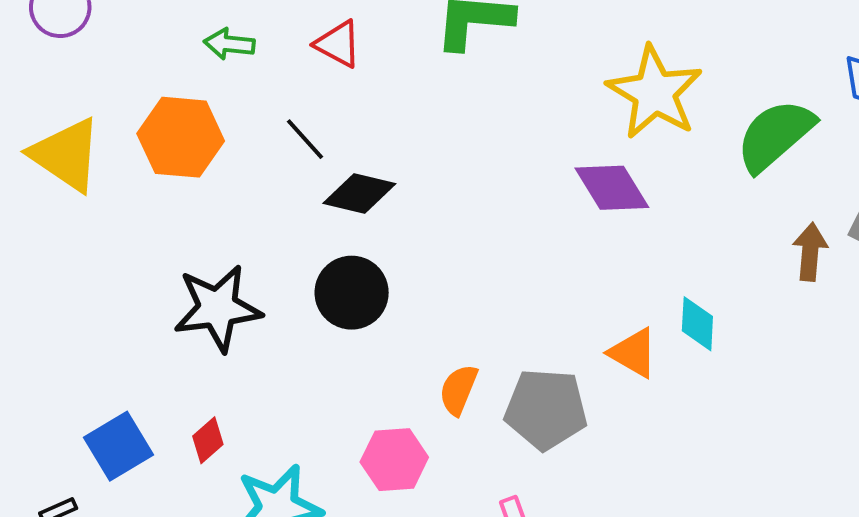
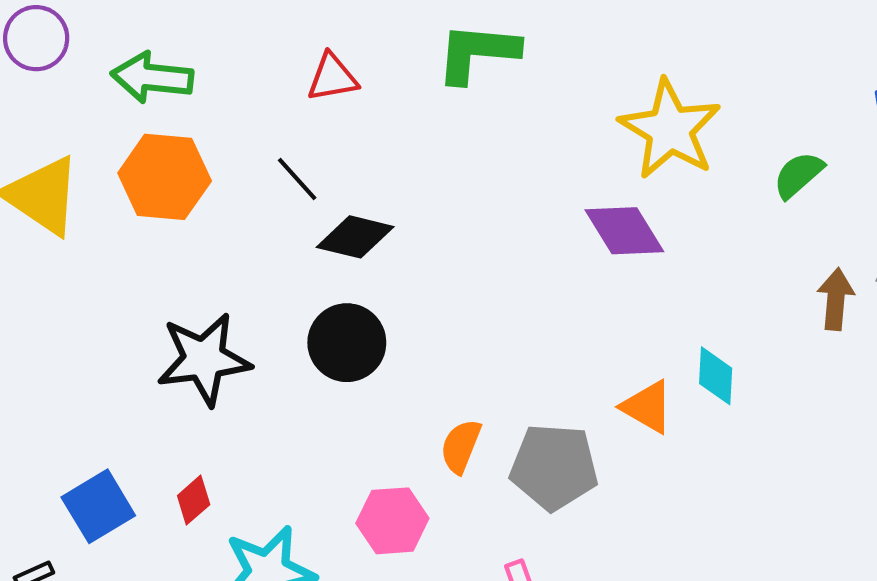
green arrow: (229, 44) -> (152, 77), moved, size x1.5
red triangle: (338, 44) -> (332, 77), turned -38
green semicircle: (775, 135) -> (798, 175), size x0.6

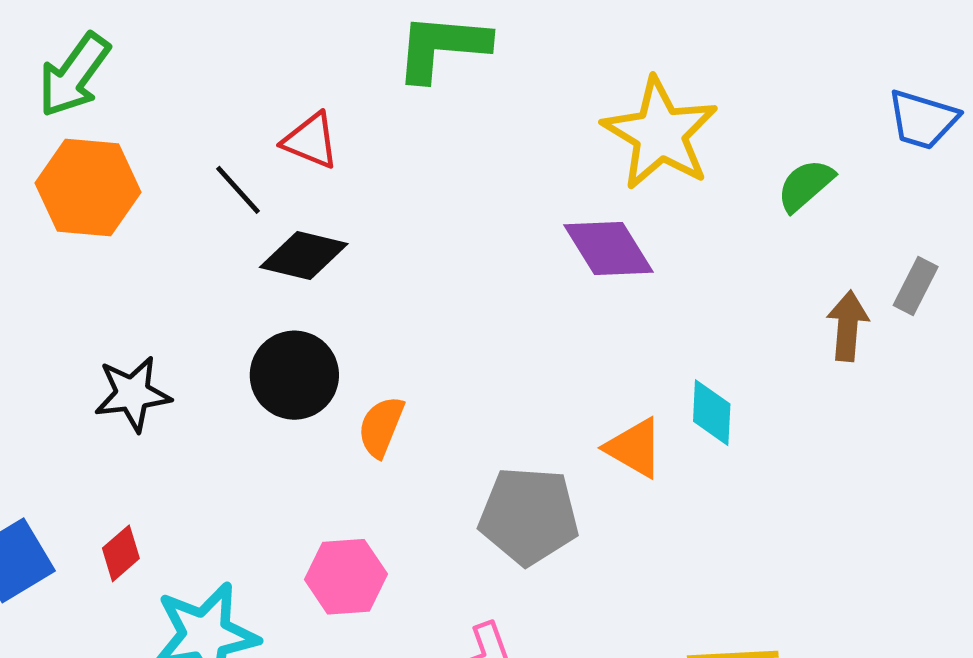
green arrow: (152, 77) -> (74, 75), turned -60
red triangle: (332, 77) -> (311, 141), moved, turned 32
black star: (204, 359) -> (133, 394), size x0.7
orange semicircle: (461, 446) -> (381, 427), moved

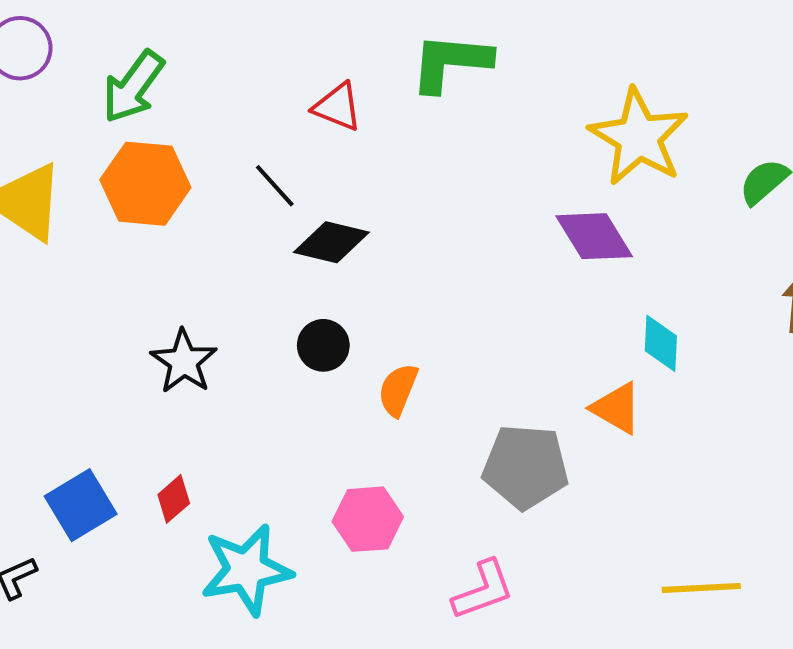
red triangle: (311, 141) -> (337, 107), moved
black circle: (294, 375) -> (323, 345), size x0.7
black star: (133, 394) -> (184, 362), turned -30
cyan diamond: (712, 413) -> (661, 343), moved

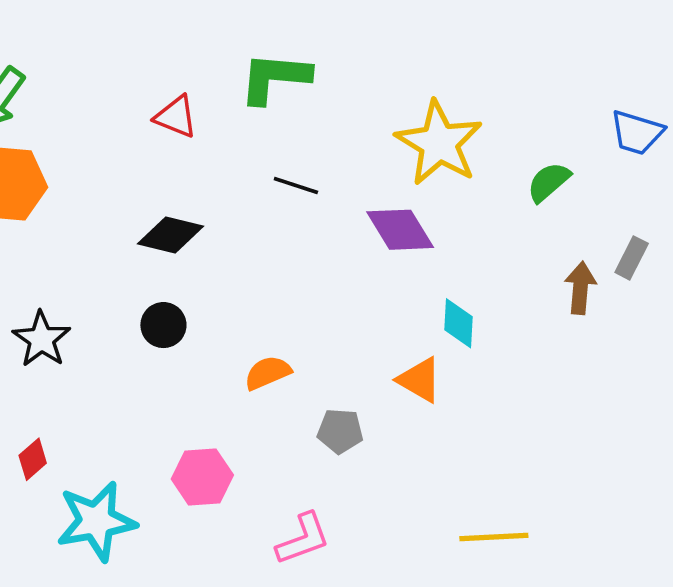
black line: (275, 186) -> (296, 185), moved, turned -30
orange semicircle: (398, 390) -> (268, 373), moved, turned 45
gray pentagon: (525, 467) -> (340, 431), size x0.6

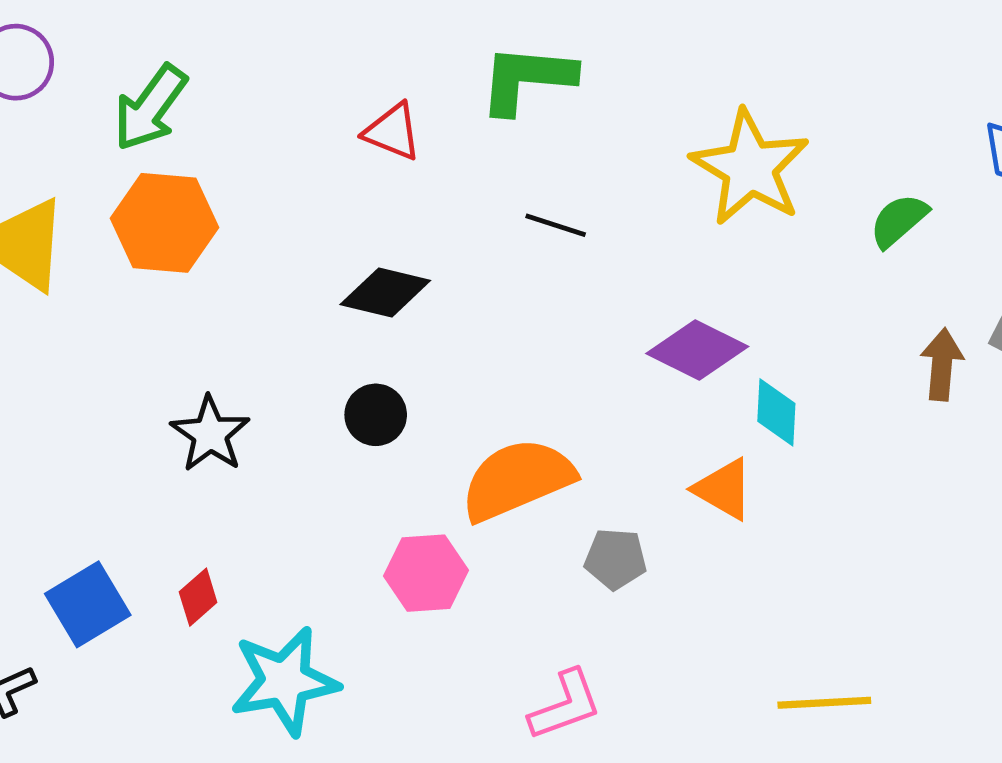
purple diamond: (400, 230) -> (697, 350), moved, turned -32
orange semicircle: (268, 373) -> (517, 480), size x1.8
pink hexagon: (202, 477) -> (426, 573), moved

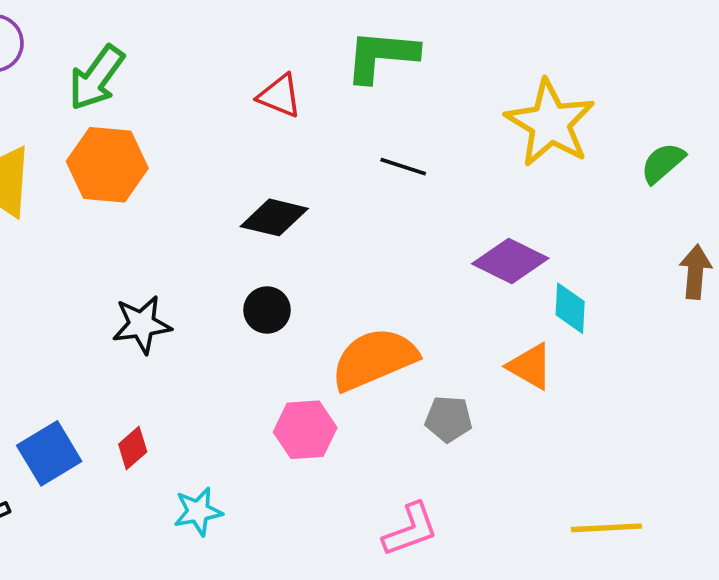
black star: (210, 434) -> (142, 325), turned 30
cyan star: (284, 681) -> (198, 511), size x0.6

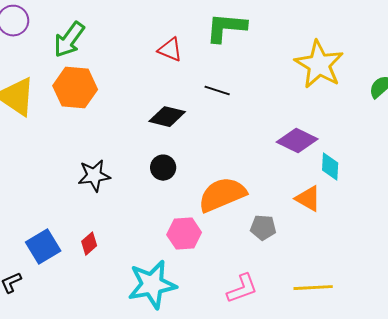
black line: (403, 167) -> (217, 91), moved
cyan star: (198, 511) -> (152, 285), moved, size x1.8
yellow line: (606, 528) -> (313, 288), moved

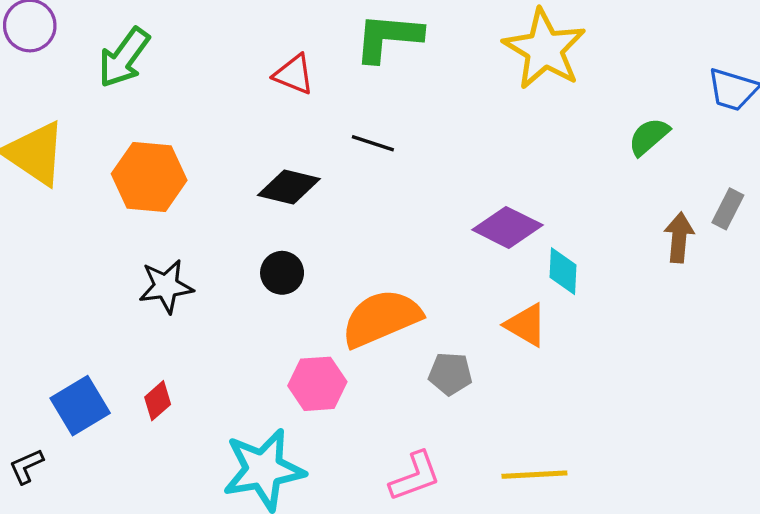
yellow star: (319, 65) -> (544, 49), moved
orange hexagon: (75, 88) -> (149, 177), moved

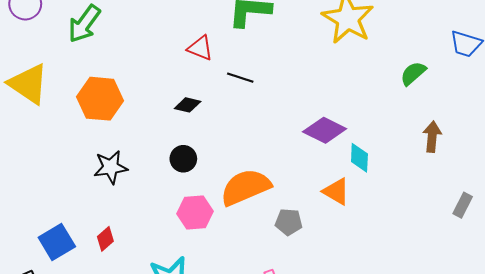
red triangle: (294, 74) -> (200, 48), moved
black diamond: (289, 187) -> (188, 105), size x0.7
gray rectangle: (728, 209) -> (463, 205), moved
pink hexagon: (317, 384) -> (195, 213), moved

